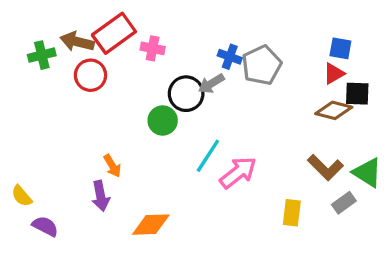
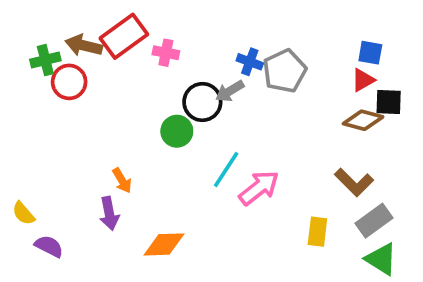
red circle: (90, 75) -> (69, 82), moved
green triangle: (367, 173) -> (381, 259), moved
gray rectangle: (344, 203) -> (374, 221), size x1.4

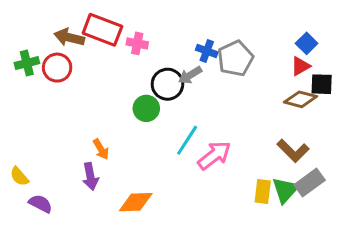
red rectangle: (124, 36) -> (102, 30), turned 57
blue square: (370, 53) -> (307, 43), turned 35
green cross: (45, 60) -> (27, 63), moved
green triangle: (381, 259) -> (285, 190), moved, turned 40

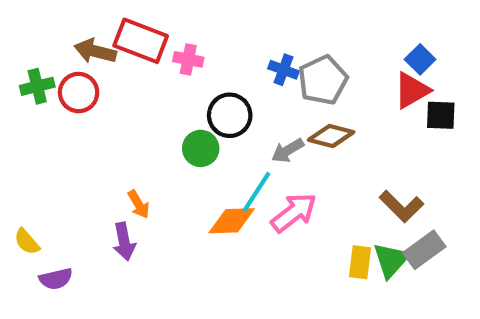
red triangle: (300, 66) -> (412, 90), size x1.4
gray arrow: (190, 75) -> (288, 150), moved
brown diamond: (300, 99) -> (331, 136), moved
orange diamond: (136, 202) -> (232, 221), moved
purple semicircle: (40, 204) -> (56, 279), turned 140

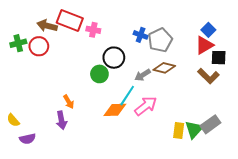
brown L-shape: (401, 206) -> (208, 76), moved

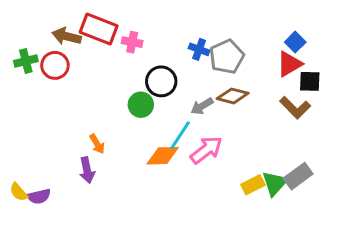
yellow semicircle: (13, 120) -> (19, 192), moved
yellow rectangle: (179, 131) -> (253, 185), turned 56

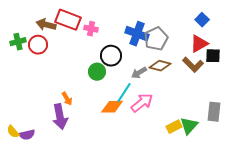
blue square: (295, 42) -> (202, 20), moved
blue cross: (199, 49) -> (137, 34), size x1.6
brown L-shape: (295, 108) -> (193, 65), moved
purple arrow: (87, 170) -> (60, 117), size x1.4
gray rectangle: (298, 176) -> (214, 112), moved, turned -48

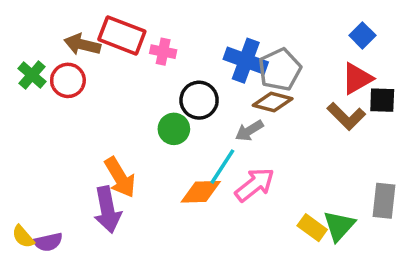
green cross: (18, 42) -> (32, 75), turned -35
brown diamond: (160, 66) -> (273, 102), moved
orange arrow: (67, 99) -> (120, 177), size x1.6
yellow rectangle: (174, 127) -> (312, 228), turned 63

